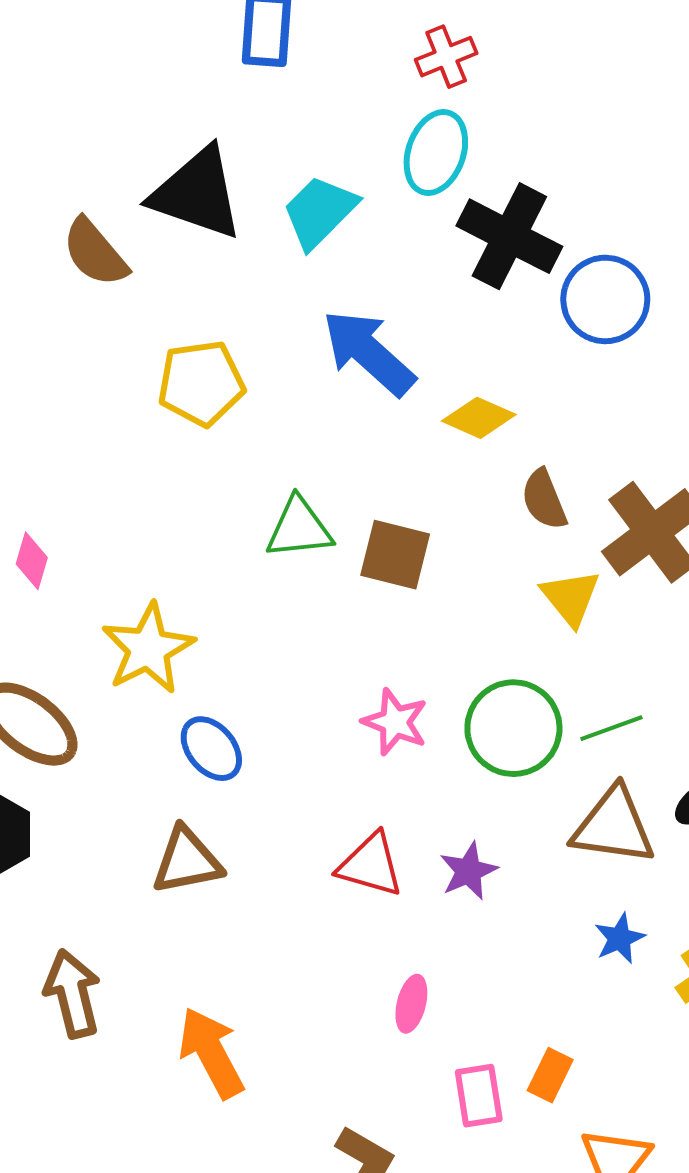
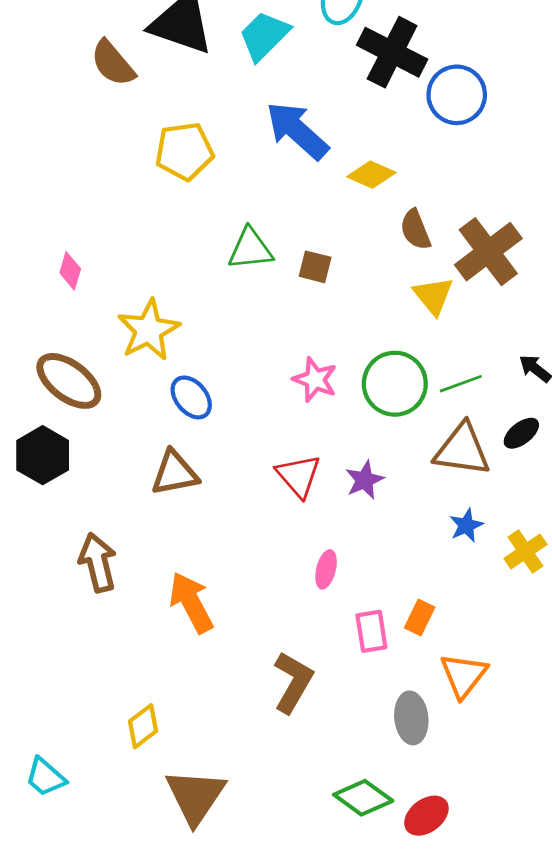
brown square: (395, 555) -> (315, 267), size x0.7
red triangle: (371, 865) -> (299, 476), turned 33

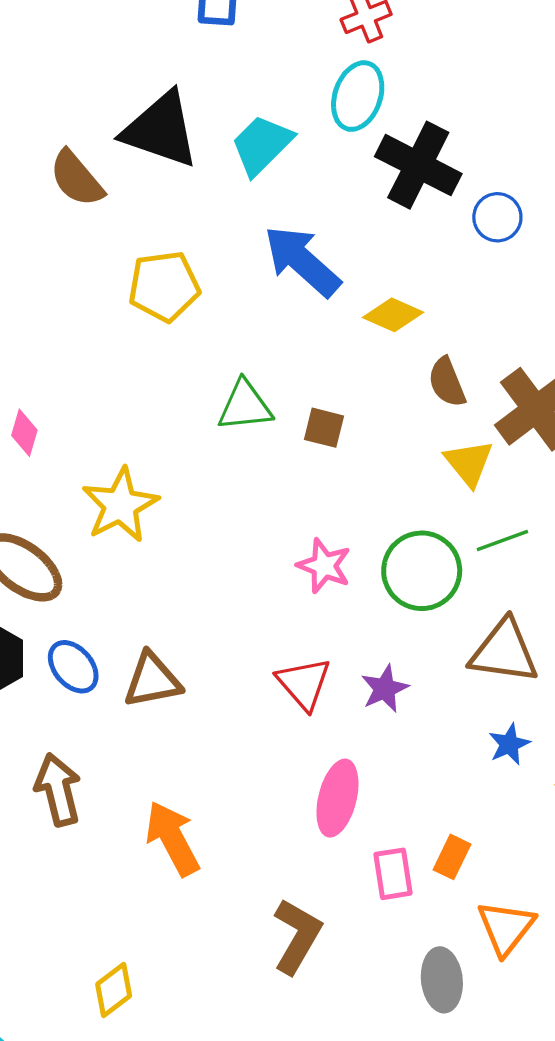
blue circle: (457, 95) -> (497, 217), size x0.7
green line: (461, 384) -> (502, 540), moved
blue ellipse: (191, 397) -> (73, 667), moved
pink ellipse: (326, 569) -> (337, 798), size x1.6

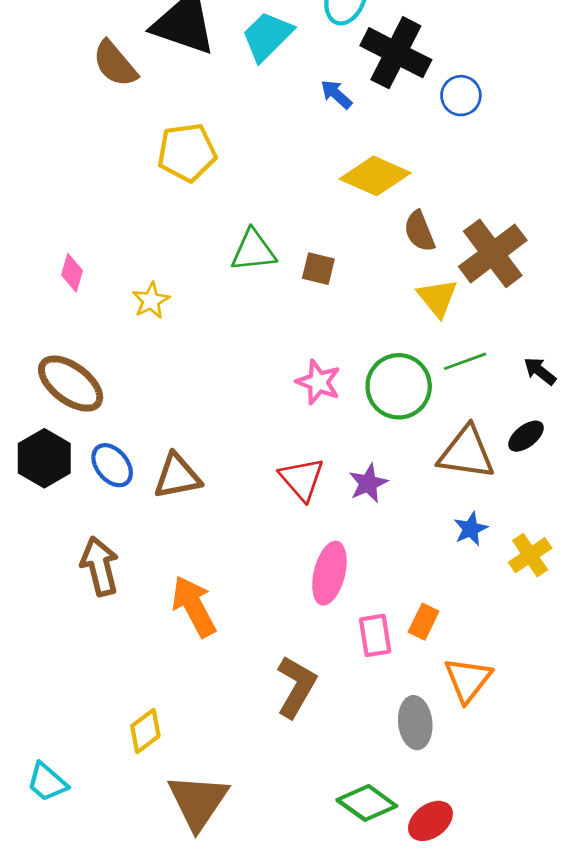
blue arrow: (302, 261) -> (336, 94), moved, size x0.5
yellow diamond: (393, 315) -> (375, 176), size x1.4
yellow star: (120, 505) -> (151, 300), moved, size x0.6

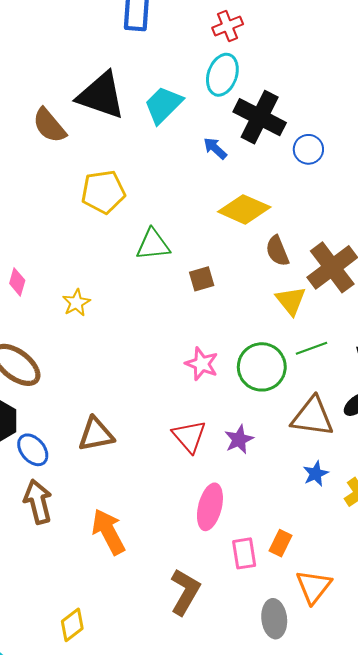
green triangle: (253, 251) -> (153, 245), moved
brown square: (318, 269) -> (202, 279), turned -30
blue ellipse: (112, 465) -> (33, 450), moved

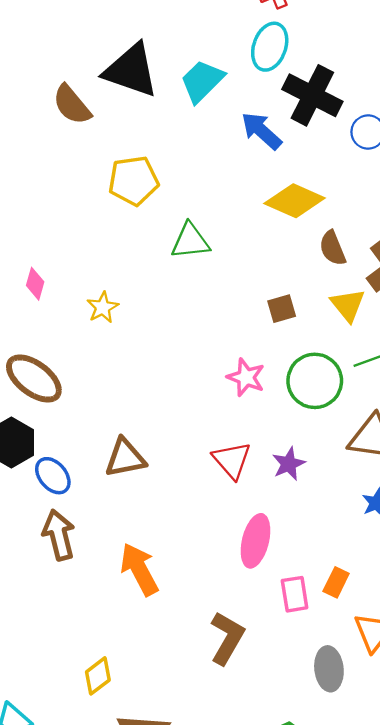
blue arrow: (215, 148) -> (261, 131), size x1.5
brown square: (202, 279) -> (282, 309), moved

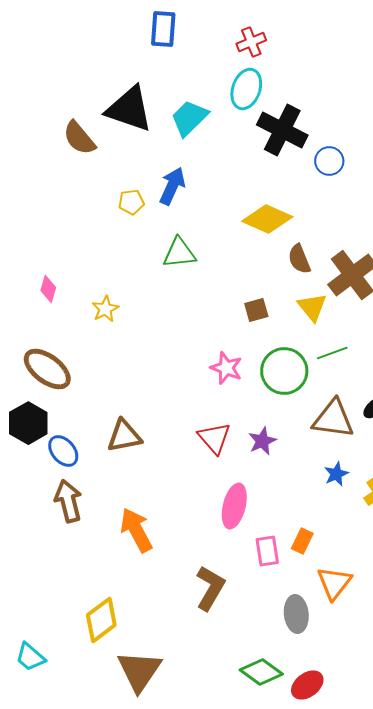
blue arrow: (261, 131) -> (172, 186), moved, turned 72
yellow pentagon: (133, 181) -> (131, 202), size x0.6
yellow diamond: (98, 676) -> (101, 620), size x1.4

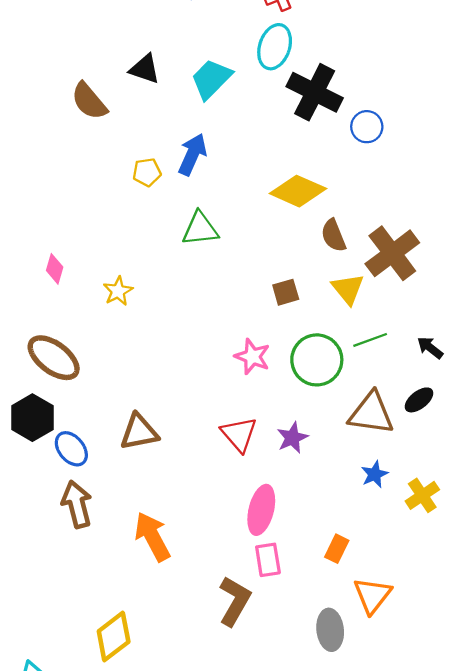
black triangle: (129, 109) -> (145, 69), size x0.6
pink rectangle: (267, 551) -> (268, 560), moved

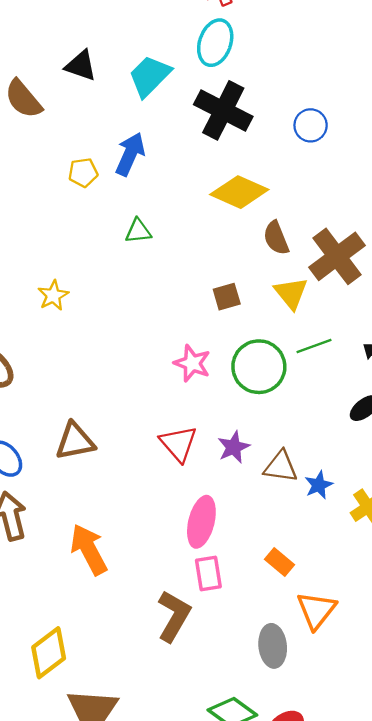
black cross: (315, 92) -> (223, 110), moved
green triangle: (200, 229) -> (138, 231), size x0.7
brown triangle: (371, 413) -> (281, 467), moved, size x0.7
orange rectangle: (337, 549) -> (280, 562), turned -76

